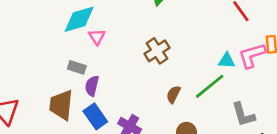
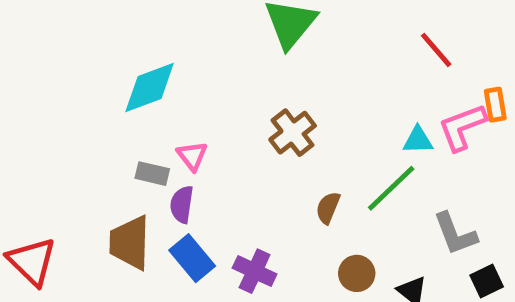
pink triangle: (97, 37) -> (192, 156), moved

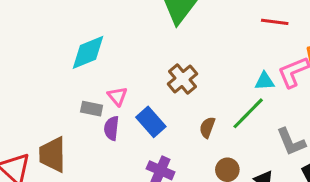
red line: (436, 50) -> (275, 22), turned -40
brown trapezoid: (130, 243) -> (52, 155), moved
blue rectangle: (192, 258) -> (151, 122), moved

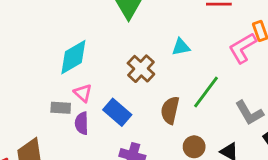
cyan diamond: (88, 52) -> (73, 57), moved
cyan triangle: (265, 81) -> (181, 47), moved
brown semicircle: (207, 127) -> (170, 110), size x1.4

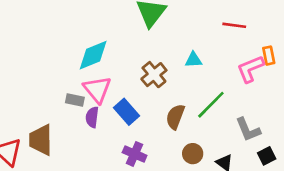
pink triangle: (83, 93) -> (97, 89), size x1.6

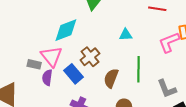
cyan diamond: (93, 55) -> (66, 30), moved
brown cross: (154, 75) -> (90, 57), moved
green line: (211, 105) -> (138, 69), turned -45

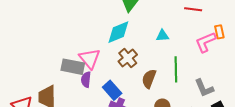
cyan diamond: (66, 30) -> (118, 32), moved
gray rectangle: (34, 64) -> (73, 67), size x1.6
blue rectangle: (74, 74) -> (112, 90), moved

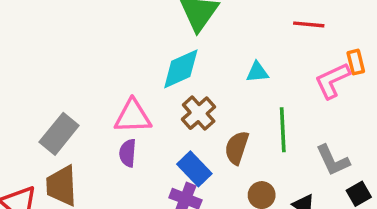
pink triangle: (90, 58) -> (133, 116), turned -50
gray rectangle: (73, 67) -> (59, 134), moved, turned -60
blue rectangle: (112, 90) -> (194, 169), moved

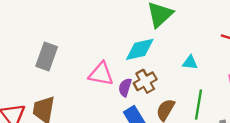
gray rectangle: (59, 134) -> (47, 56), moved, turned -32
purple semicircle: (128, 153) -> (125, 87), moved

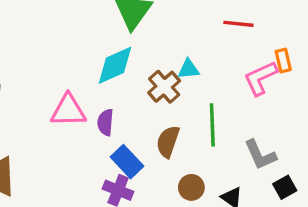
brown cross: (145, 81) -> (164, 87), moved

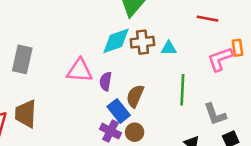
brown cross: (164, 87) -> (142, 42), moved, turned 30
brown semicircle: (168, 142) -> (135, 96), moved
brown circle: (191, 187) -> (135, 132), moved

